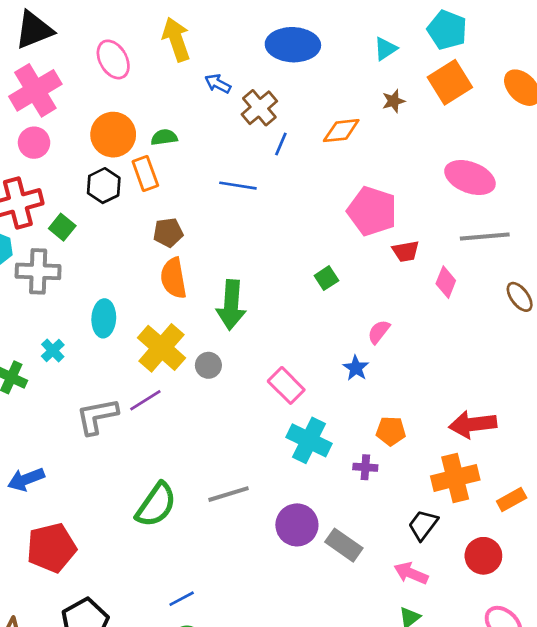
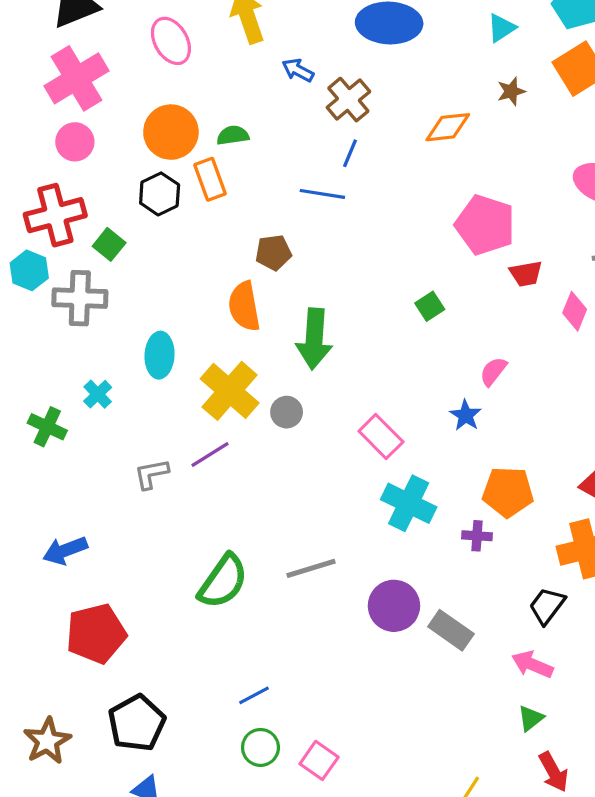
blue line: (281, 144) -> (350, 153), moved
brown pentagon: (168, 233) -> (274, 253), moved
gray L-shape: (97, 416) -> (151, 474), size x0.7
orange pentagon: (391, 431) -> (508, 492), size x1.4

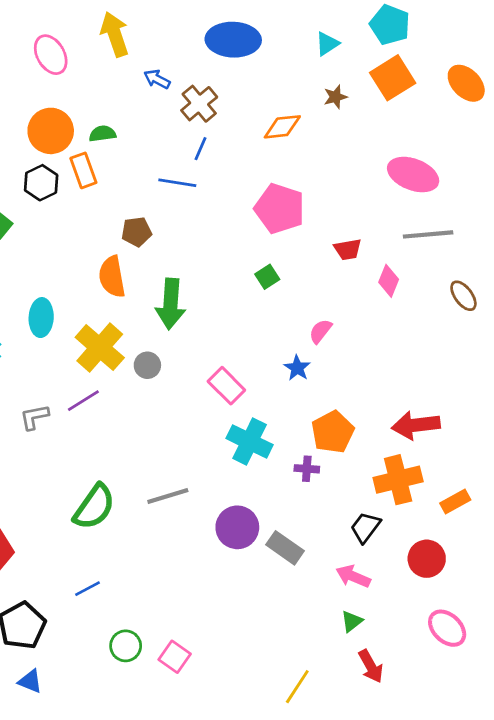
pink pentagon: (485, 225) -> (280, 209), moved
orange pentagon: (508, 492) -> (333, 432), turned -30
blue line: (254, 695) -> (87, 589), moved

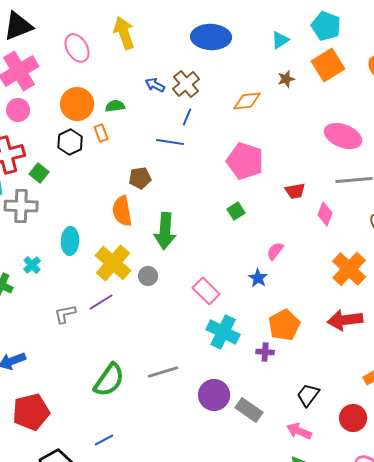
blue arrow: (157, 79) -> (155, 85), moved
orange rectangle: (83, 170) -> (101, 133), size x0.7
orange cross: (398, 480) -> (349, 269), moved, turned -32

